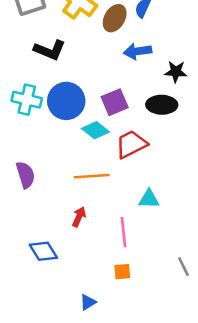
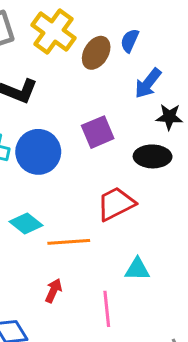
blue arrow: (138, 51) -> (148, 83), moved, turned -44
purple square: (115, 102) -> (98, 132), moved
cyan diamond: (96, 130) -> (26, 224), moved

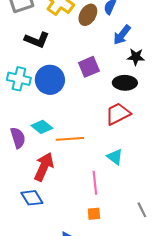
red trapezoid: (116, 204) -> (118, 114), moved
cyan triangle: (137, 269) -> (115, 157), turned 36
red arrow: (53, 291) -> (44, 167), moved, size x1.8

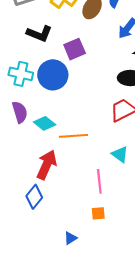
purple square: (89, 67) -> (75, 49), moved
purple semicircle: (18, 138) -> (20, 112), moved
blue diamond: (32, 198) -> (34, 197), turned 70

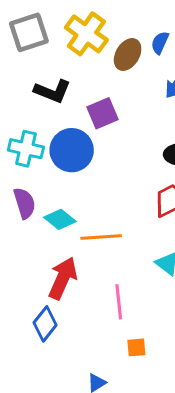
pink line: (99, 181) -> (119, 302), moved

